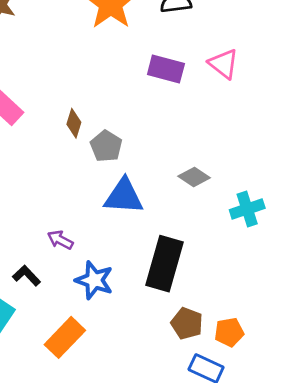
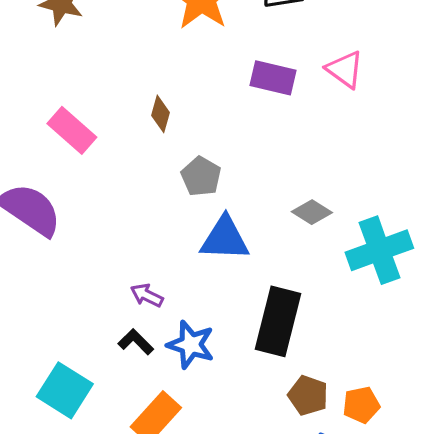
brown diamond: (74, 123) -> (161, 114), moved
cyan cross: (247, 209) -> (379, 250), size x1.5
black L-shape: (27, 276) -> (136, 342), moved

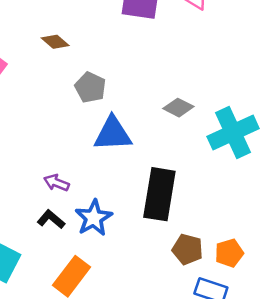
brown diamond: (161, 114) -> (55, 42), turned -60
blue star: (191, 345) -> (94, 218), turned 30

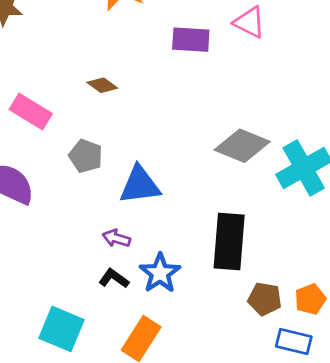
gray pentagon: (90, 87) -> (86, 156), moved
gray diamond: (178, 108) -> (242, 146), size x1.6
blue triangle: (113, 134) -> (140, 185), moved

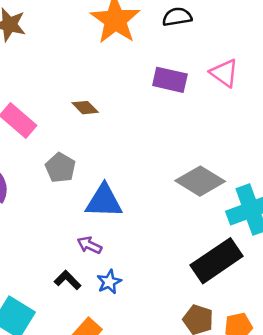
purple arrow: (116, 238) -> (89, 245), moved
black rectangle: (229, 242) -> (217, 261), moved, turned 42
blue star: (160, 273) -> (109, 282), size x0.7

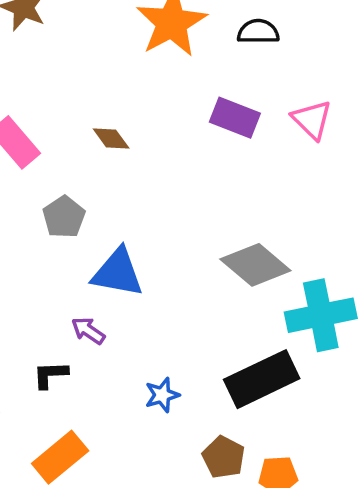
black L-shape: (68, 280) -> (50, 375), turned -56
blue star: (109, 282) -> (162, 395), moved

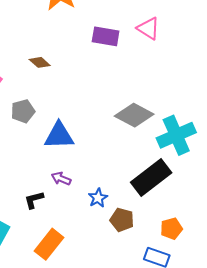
gray pentagon: (64, 217) -> (23, 111), turned 30
purple arrow: (88, 331) -> (61, 179), moved
brown pentagon: (224, 457) -> (122, 220), moved

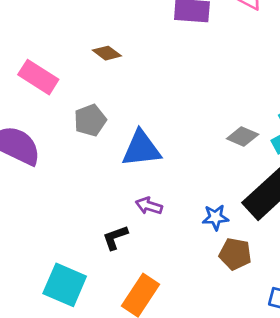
gray diamond: (134, 115) -> (243, 137), moved, size x0.6
blue star: (98, 198) -> (215, 217), moved, turned 30

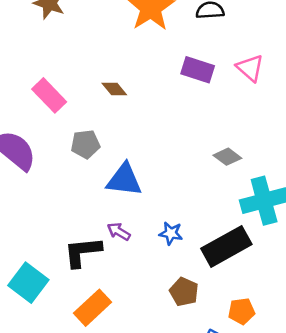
gray diamond: (243, 137) -> (227, 157), moved
blue star: (215, 217) -> (171, 233), moved
black L-shape: (115, 237) -> (83, 252), size x1.6

